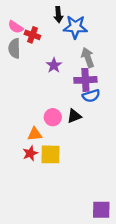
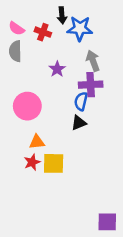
red cross: (32, 35) -> (43, 32), moved
blue semicircle: (91, 96) -> (81, 101), moved, turned 120
pink circle: (53, 117) -> (27, 106), moved, size x1.5

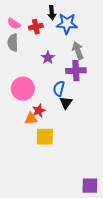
red cross: (43, 32) -> (36, 27), turned -32
blue semicircle: (81, 101) -> (59, 89), moved
black triangle: (79, 123) -> (66, 103), turned -32
red star: (32, 162) -> (39, 111), moved

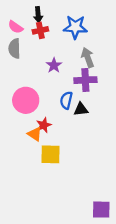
black arrow: (52, 13) -> (38, 15), moved
black triangle: (66, 103) -> (81, 109), moved, turned 48
orange triangle: (31, 119) -> (35, 134), turned 40

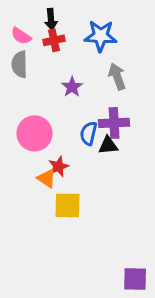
purple cross: (85, 80) -> (114, 123), moved

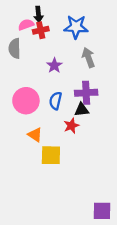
pink semicircle: (21, 36) -> (26, 25), moved, turned 126
blue semicircle: (89, 133) -> (55, 101), moved
red star: (59, 166) -> (71, 126), moved

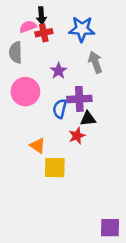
purple cross: (86, 93) -> (79, 99), moved
pink circle: (26, 101) -> (25, 92), moved

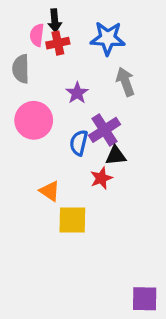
pink semicircle: (28, 27) -> (37, 35), turned -63
purple cross: (79, 99) -> (104, 130), turned -30

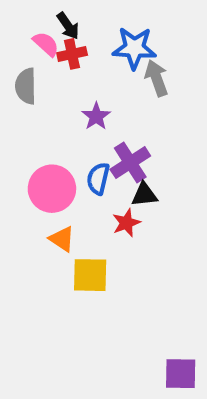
black arrow: (55, 21) -> (68, 26), turned -30
pink semicircle: (37, 35) -> (46, 44), turned 125
gray arrow: (125, 82) -> (156, 78), moved
pink circle: (34, 120) -> (52, 189), moved

